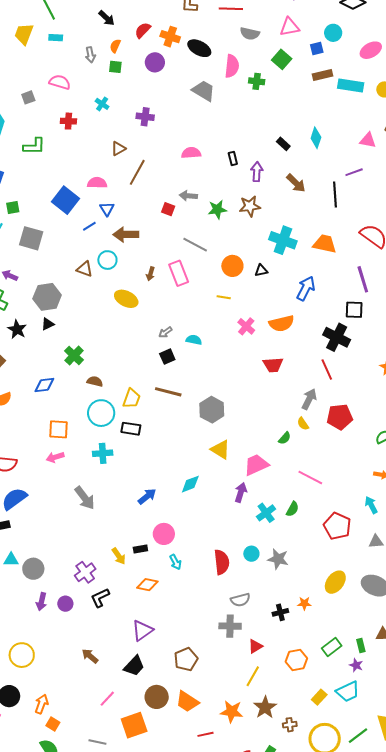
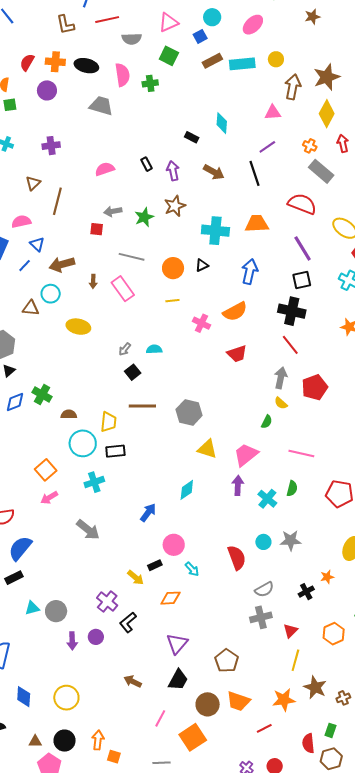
brown arrow: (150, 274) -> (93, 281), moved
blue diamond: (44, 385) -> (15, 402), moved
orange square: (59, 429) -> (46, 470), turned -30

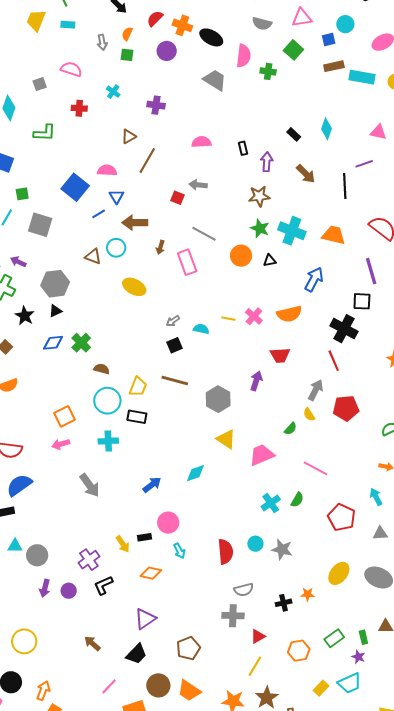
green star: (144, 217) -> (260, 228), moved, turned 30
yellow line: (172, 301) -> (228, 319), moved
purple arrow: (238, 485) -> (256, 381), moved

